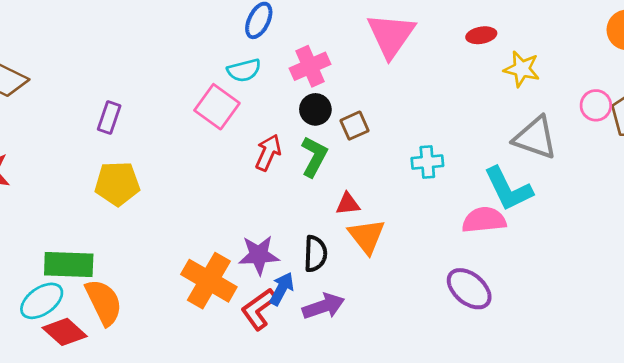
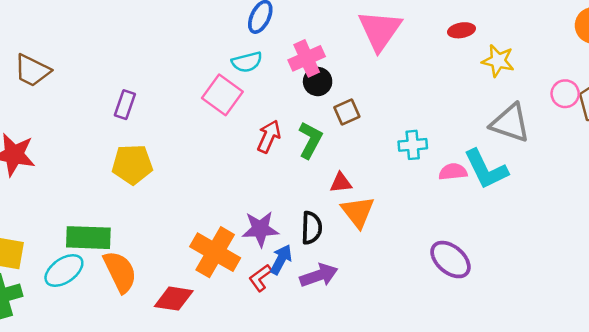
black circle: (315, 109) -> (318, 81), moved
pink semicircle: (484, 220) -> (453, 172), moved, size x0.7
red L-shape: (259, 309) -> (260, 278), size x0.7
red diamond: (65, 332) -> (174, 299), moved, turned -33

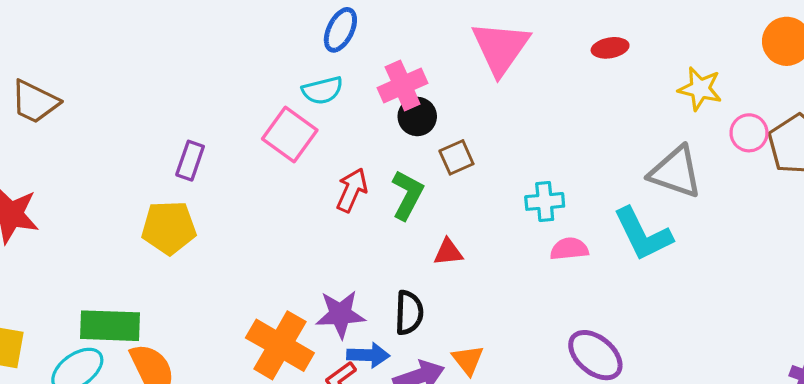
yellow star: (498, 61) -> (700, 89), moved
purple rectangle: (125, 105) -> (190, 161), moved
pink semicircle: (453, 172) -> (569, 249), moved
orange triangle: (358, 212) -> (468, 360), moved, size x0.7
blue arrow: (281, 260) -> (368, 355), turned 64

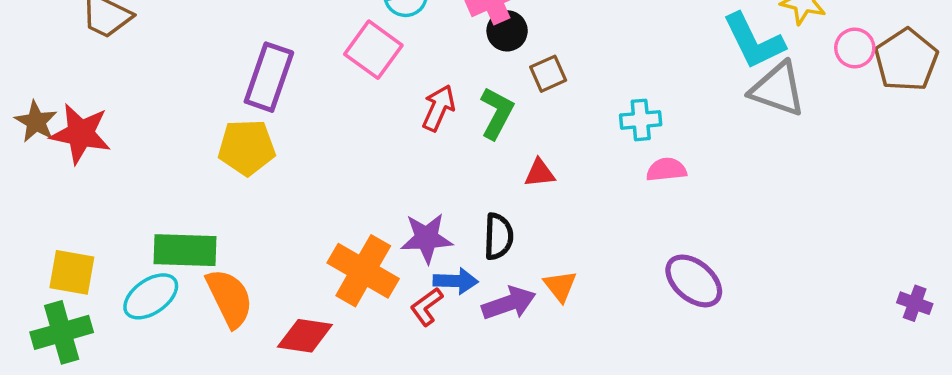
purple rectangle: (190, 161) -> (269, 77), size x1.6
cyan L-shape: (643, 234) -> (754, 41), moved

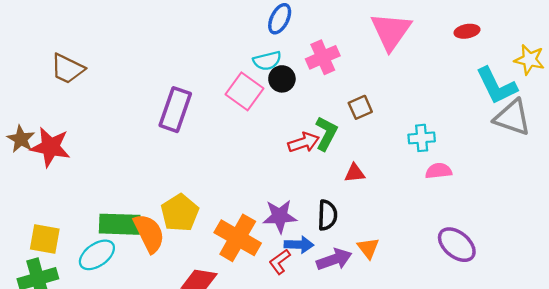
black circle: (507, 31) -> (282, 79), moved
red arrow: (439, 108) -> (304, 142), moved, turned 48
yellow pentagon: (247, 147) -> (180, 213), moved, turned -30
orange semicircle: (230, 298) -> (149, 233), moved

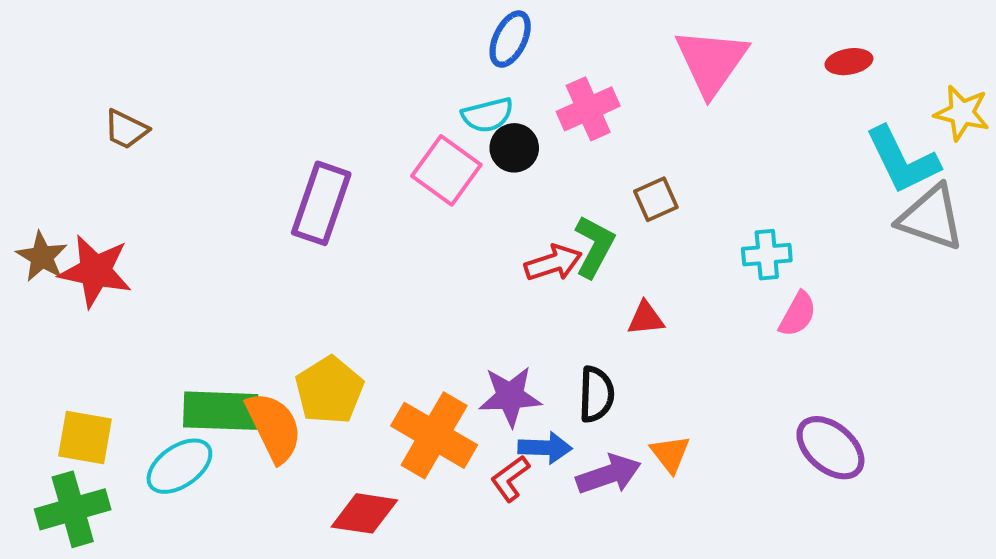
brown trapezoid: (67, 69) -> (126, 129), size x0.7
pink semicircle: (439, 171) -> (798, 314), turned 125

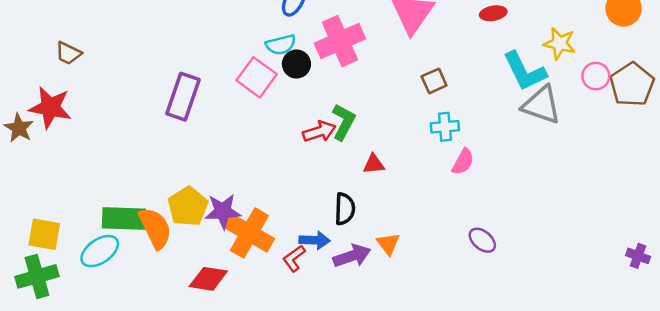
pink cross: (588, 109) -> (340, 41), size x1.4
brown square: (656, 199) -> (434, 81), moved
red star: (95, 271) -> (50, 107), moved
purple star: (510, 396) -> (223, 211), moved
purple ellipse: (830, 448) -> (482, 240), size x0.7

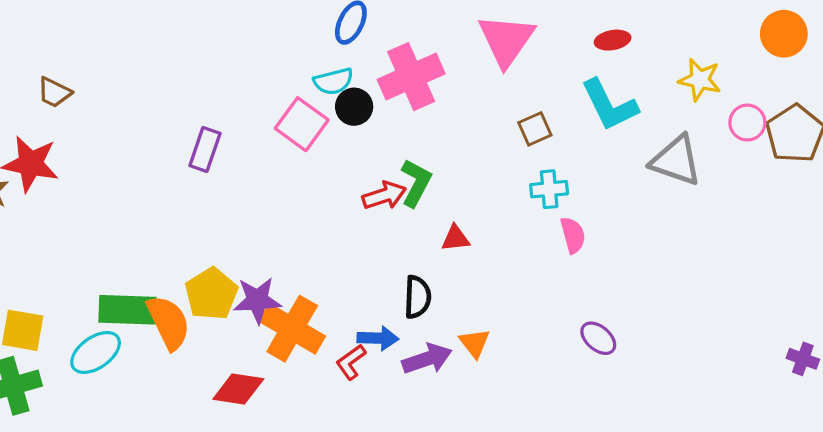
cyan L-shape: (525, 71) -> (609, 105), moved
purple rectangle: (183, 97) -> (205, 150), size x0.7
pink semicircle: (463, 162) -> (573, 235), turned -44

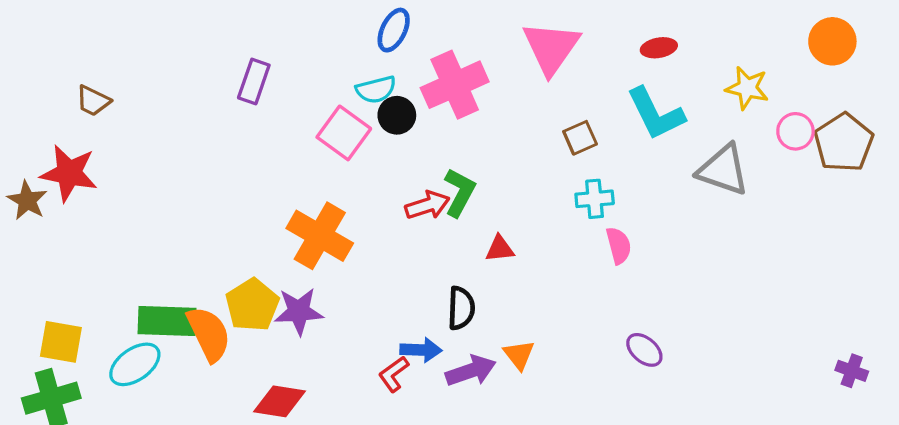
purple rectangle: (205, 150) -> (254, 82), moved
orange cross: (292, 329) -> (320, 236), moved

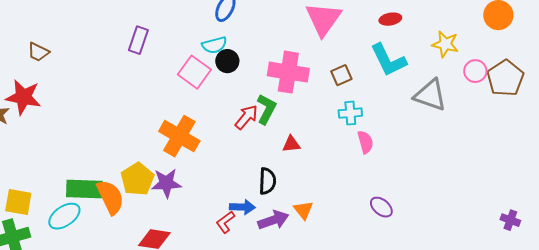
pink cross: (455, 85) -> (288, 72), moved, turned 33
red arrow: (427, 205) -> (246, 117), turned -32

